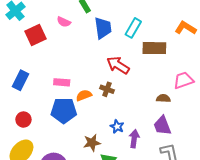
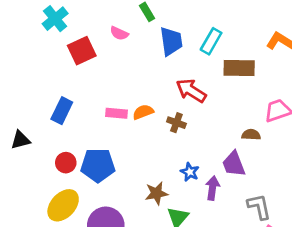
orange semicircle: (84, 95) -> (143, 112), moved
blue pentagon: (64, 110) -> (98, 165), moved
purple trapezoid: (162, 126) -> (234, 164), moved

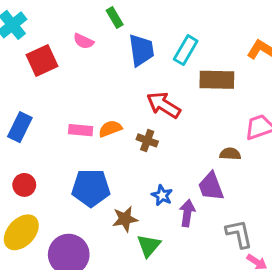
blue pentagon: (98, 165) -> (91, 188), moved

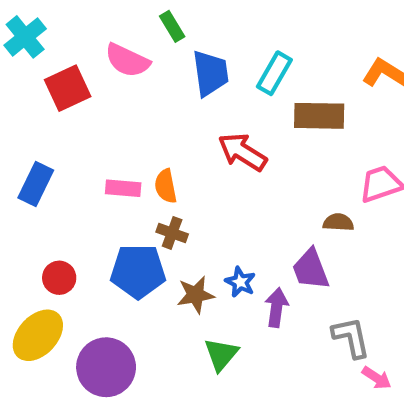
pink semicircle: (84, 41) -> (127, 60), size x1.5
orange semicircle: (110, 129) -> (166, 186), turned -80
brown cross: (147, 140) -> (172, 233), moved
red circle: (24, 185) -> (59, 278), moved
brown star: (125, 219) -> (196, 295), moved

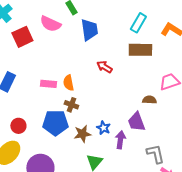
cyan rectangle: (274, 73) -> (138, 23), moved
red arrow: (242, 152) -> (104, 67), size x0.7

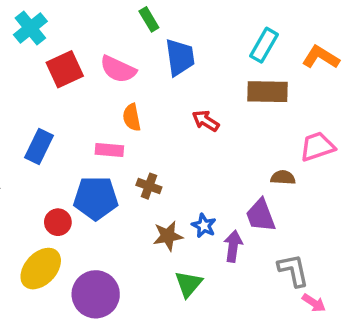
pink semicircle: (50, 24) -> (118, 69), moved
orange semicircle: (68, 83) -> (132, 117), moved
blue pentagon: (55, 123) -> (96, 198), moved

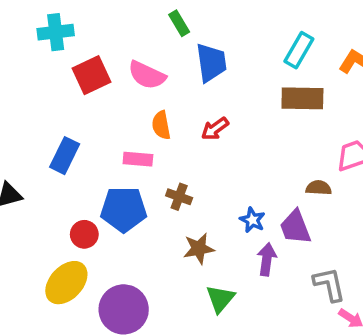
cyan cross: (30, 28) -> (56, 32), turned 32
red arrow: (206, 121) -> (215, 129), moved, turned -68
blue star: (204, 226) -> (252, 220), moved

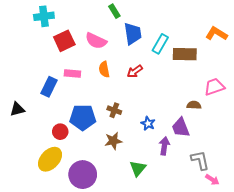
cyan rectangle: (299, 50) -> (160, 44), moved
pink rectangle: (138, 159) -> (72, 73), moved
blue star: (252, 220) -> (148, 123), moved
brown star: (199, 249) -> (113, 141), moved

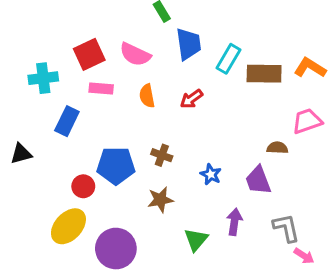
cyan cross: (44, 16) -> (43, 78), moved
orange L-shape: (216, 34) -> (310, 68), moved
pink rectangle: (72, 73) -> (101, 88), moved
purple arrow: (164, 146) -> (234, 222), moved

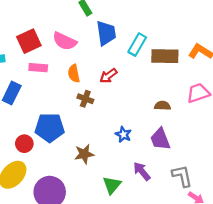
brown semicircle: (277, 148) -> (163, 106), moved
brown cross: (162, 155) -> (85, 99), moved
purple arrow: (234, 222) -> (142, 171), turned -48

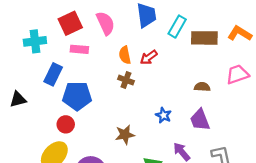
pink semicircle: (65, 41) -> (105, 23), turned -140
orange semicircle: (74, 73) -> (125, 55), moved
blue pentagon: (50, 128) -> (77, 96), moved

